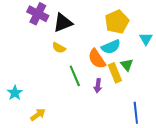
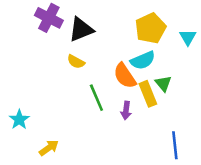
cyan triangle: (146, 39) -> (188, 37), moved

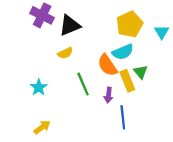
yellow semicircle: (76, 62) -> (65, 53), turned -56
cyan star: (19, 120) -> (39, 87), moved
blue line: (175, 145) -> (123, 117), moved

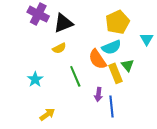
cyan triangle: (162, 32) -> (147, 39), moved
purple arrow: (108, 95) -> (98, 94), moved
yellow arrow: (42, 127) -> (47, 115), moved

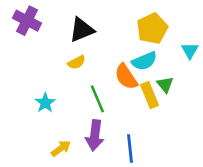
purple cross: (38, 14) -> (27, 21), moved
purple arrow: (98, 94) -> (95, 135), moved, size x1.6
blue line: (111, 106) -> (130, 148), moved

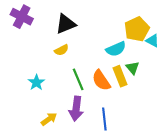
yellow pentagon: (152, 28) -> (137, 29), moved
cyan triangle: (190, 51) -> (152, 41), turned -32
orange semicircle: (126, 77) -> (101, 80), moved

